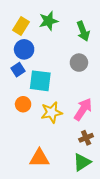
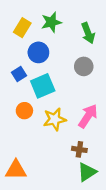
blue circle: (24, 49) -> (38, 52), moved
cyan square: (40, 81) -> (43, 86), turned -30
brown cross: (86, 138) -> (79, 149), moved, turned 32
orange triangle: (39, 158) -> (16, 170), moved

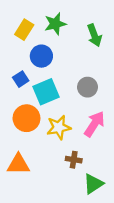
gray circle: (84, 66) -> (87, 87), moved
orange circle: (24, 111) -> (26, 118), size x1.5
brown cross: (79, 149) -> (74, 160), moved
orange triangle: (16, 170) -> (18, 164), moved

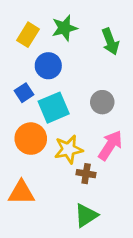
brown cross: (74, 160) -> (86, 174), moved
green triangle: (93, 184) -> (86, 215), moved

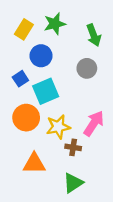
gray circle: (102, 102) -> (87, 68), moved
orange triangle: (21, 193) -> (34, 163), moved

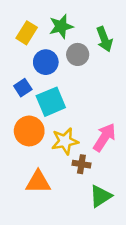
gray circle: (87, 68) -> (78, 54), moved
green triangle: (73, 183) -> (101, 196), moved

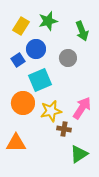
gray circle: (78, 54) -> (68, 58), moved
blue square: (23, 88) -> (18, 60), moved
orange triangle: (38, 182) -> (16, 143), moved

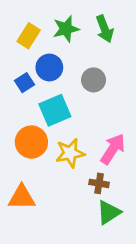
green arrow: (82, 31) -> (105, 29), moved
brown cross: (64, 129) -> (99, 183), moved

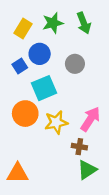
orange triangle: (22, 197) -> (18, 173), moved

